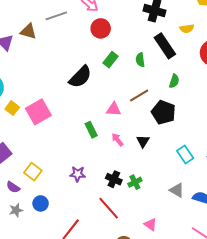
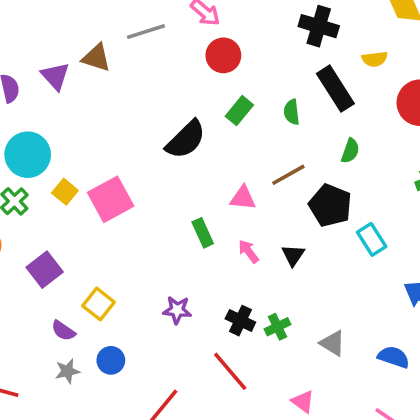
cyan rectangle: (185, 155) -> (372, 239), moved
gray triangle: (177, 190) -> (333, 343), moved

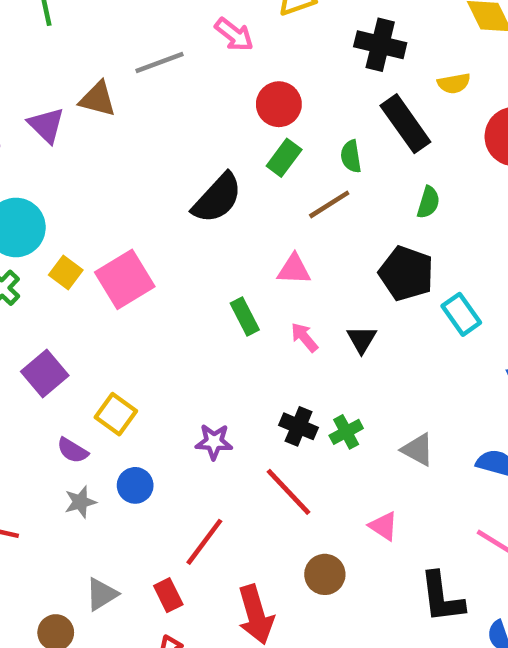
red circle: (223, 55) -> (279, 104), moved
brown line: (288, 175) -> (329, 204), moved
purple star: (177, 310) -> (214, 442), moved

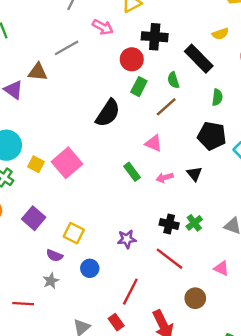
black cross: (380, 45) -> (155, 37), moved
pink triangle: (294, 269) -> (154, 143), turned 30
pink arrow: (304, 337) -> (165, 178), turned -56
gray star: (80, 502) -> (51, 281), moved

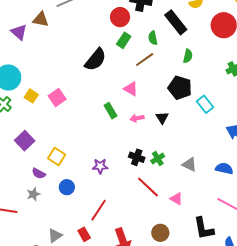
pink square: (67, 163) -> (57, 97), size x0.7
red line: (170, 259) -> (148, 187), moved
brown circle: (195, 298) -> (160, 233), moved

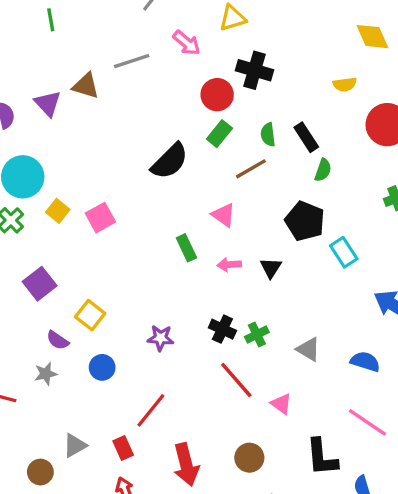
black rectangle: (176, 22) -> (306, 137), moved, size x0.7

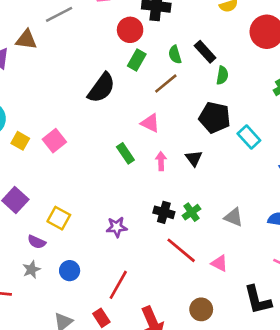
pink arrow: (229, 265) -> (161, 161), turned 102
blue circle: (102, 367) -> (70, 271), moved

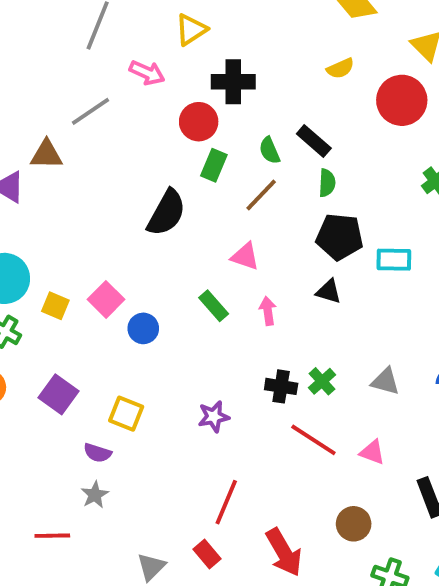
green semicircle: (222, 75) -> (327, 183), moved
cyan rectangle: (249, 137) -> (394, 260), turned -40
black triangle: (194, 158) -> (329, 291), moved, turned -30
blue circle: (70, 271) -> (143, 328), moved

